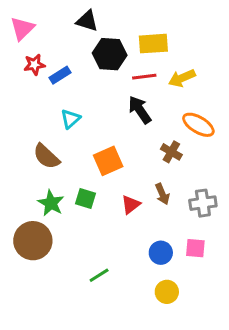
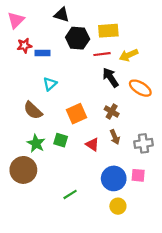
blue rectangle: (60, 75) -> (42, 53), turned 32
black arrow: (140, 110) -> (111, 77), moved
brown cross: (171, 152) -> (112, 111), moved
red triangle: (131, 205) -> (92, 144), turned -48
blue circle: (161, 253) -> (114, 178), size x1.5

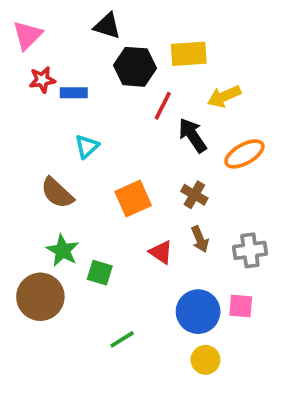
red line: (102, 54) -> (163, 106), moved, turned -56
orange ellipse: (140, 88) -> (244, 154), turned -60
green square: (61, 140) -> (100, 273), moved

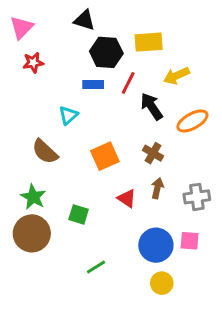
blue rectangle: (74, 93) -> (93, 84), moved
brown arrow: (200, 239) -> (157, 188), turned -144
green star: (63, 250) -> (33, 197), moved

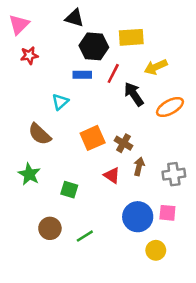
brown cross: (153, 153) -> (124, 143), moved
brown circle: (32, 233) -> (50, 228), moved, size x0.7
yellow circle: (162, 283) -> (156, 250), moved

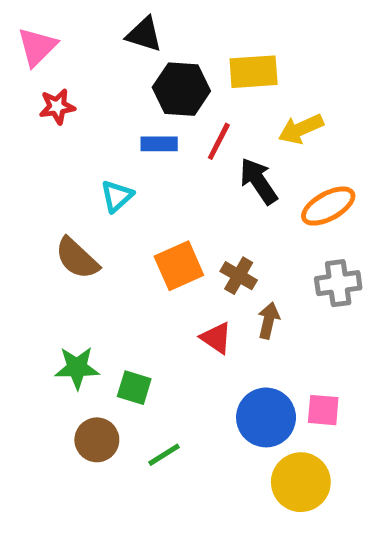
green star: (29, 174) -> (77, 368), moved, turned -30
gray cross: (174, 174) -> (338, 283), moved
green square: (69, 190) -> (134, 388), moved
yellow circle: (156, 250) -> (301, 482), size x1.5

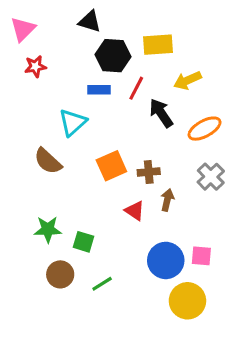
cyan triangle: (117, 196) -> (73, 122), size x1.4
brown cross: (239, 276) -> (149, 172), turned -35
gray cross: (338, 283) -> (211, 177), turned -36

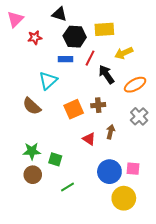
red star: (35, 66) -> (35, 38), moved
brown cross: (149, 172) -> (98, 105), moved
brown circle: (60, 274) -> (33, 175), moved

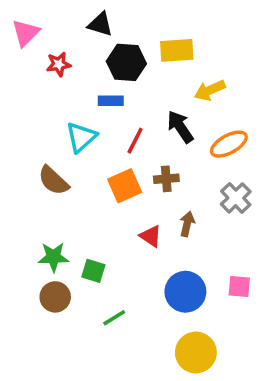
red line: (90, 58) -> (135, 141), moved
pink square: (133, 169) -> (239, 287), moved
yellow circle: (124, 198) -> (196, 352), moved

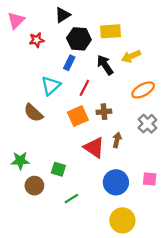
black triangle: (100, 24) -> (63, 15), turned -49
blue rectangle: (111, 101) -> (69, 63), turned -64
black arrow: (180, 127) -> (105, 65), moved
red triangle: (151, 236) -> (94, 148), size x1.5
green star: (53, 257) -> (20, 161), moved

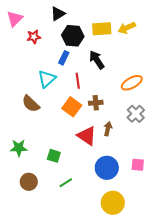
yellow arrow: (131, 56) -> (127, 28), moved
red line: (84, 88) -> (78, 81), turned -35
orange square: (78, 116) -> (72, 107), turned -30
brown circle: (34, 186) -> (29, 182), moved

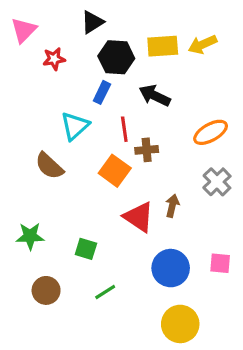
black arrow: (97, 60) -> (155, 96), turned -30
brown cross: (96, 103) -> (147, 150), moved

